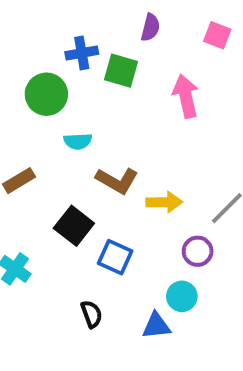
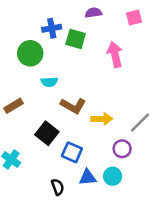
purple semicircle: (150, 27) -> (93, 13), turned -112
pink square: (217, 35) -> (134, 17), turned -35
blue triangle: (156, 326) -> (87, 177), moved

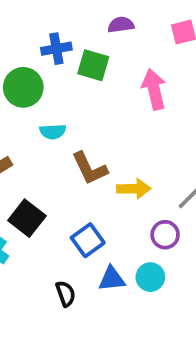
brown L-shape: (73, 106) -> (90, 168), turned 35
black square: (47, 133) -> (27, 218), moved
blue square: (72, 152) -> (88, 240), turned 30

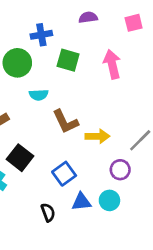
green square: (93, 65) -> (68, 60), moved

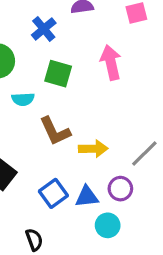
blue cross: (41, 35) -> (44, 29), moved, turned -30
green square: (68, 60) -> (58, 74), moved
blue triangle: (81, 202) -> (87, 197), moved

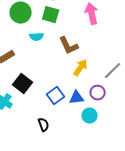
green square: (58, 74) -> (51, 15), moved
brown L-shape: (55, 131) -> (69, 46), moved
yellow arrow: (93, 149) -> (81, 68), turned -54

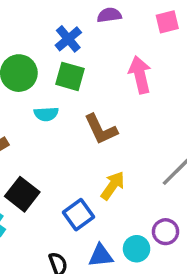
yellow arrow: (81, 68) -> (113, 186), moved
purple circle: (98, 93) -> (166, 232), moved
blue triangle: (77, 98) -> (101, 256), moved

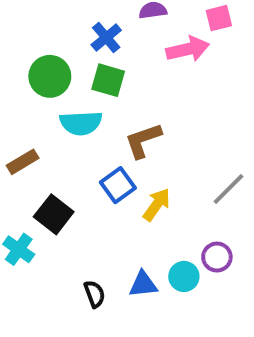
pink arrow: (140, 75) -> (188, 49), moved, turned 90
cyan semicircle: (46, 114) -> (81, 123), size x1.5
brown L-shape: (101, 129) -> (143, 140), turned 96
blue square: (79, 215) -> (118, 185), moved

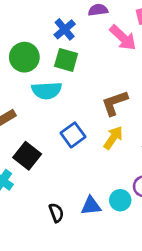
pink arrow: (188, 49) -> (123, 38), turned 56
brown L-shape: (143, 140) -> (115, 103), moved
yellow arrow: (157, 205) -> (113, 138), moved

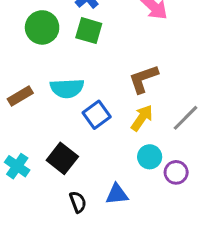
cyan semicircle: (47, 90) -> (67, 88), moved
black square: (27, 156) -> (62, 158), moved
cyan circle: (120, 200) -> (150, 157), moved

